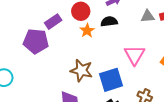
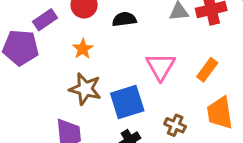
orange star: (87, 31) -> (83, 49), moved

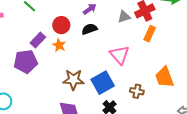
orange star: (83, 49) -> (59, 45), moved
orange rectangle: (207, 70) -> (150, 34), moved

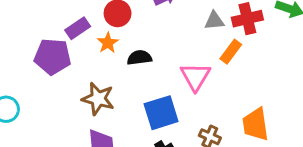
black semicircle: (89, 29) -> (139, 58), moved
orange rectangle: (150, 34) -> (231, 52), moved
brown star: (73, 80) -> (98, 99), moved

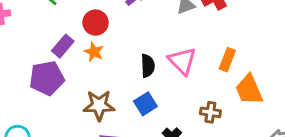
orange rectangle: (231, 52) -> (227, 60), moved
black semicircle: (139, 58) -> (148, 66), moved, turned 110
blue square: (161, 113) -> (145, 104), moved, size x0.7

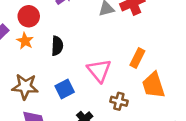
pink triangle: (182, 61) -> (99, 70), moved
black semicircle: (148, 66) -> (57, 46), moved

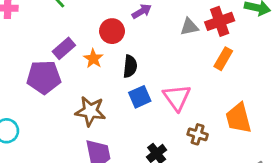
red circle: (29, 16) -> (112, 31), moved
orange rectangle: (137, 58) -> (223, 59), moved
blue square: (65, 89) -> (140, 97), moved

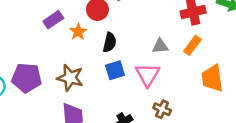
gray triangle: (189, 27) -> (160, 46), moved
purple pentagon: (44, 77) -> (27, 78), moved
orange trapezoid: (238, 118) -> (212, 78), moved

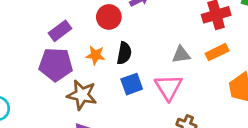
orange star: (78, 32) -> (95, 55), moved, turned -30
orange rectangle: (192, 45) -> (217, 52), turned 30
purple pentagon: (27, 78) -> (56, 64), moved

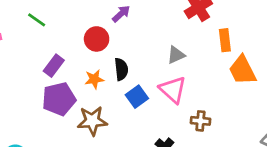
orange rectangle: (217, 52) -> (225, 40), moved, turned -55

